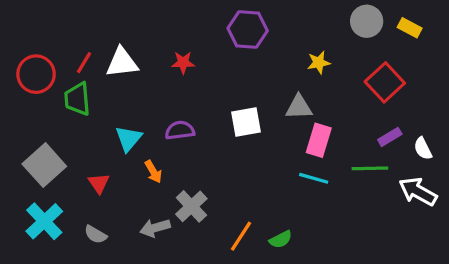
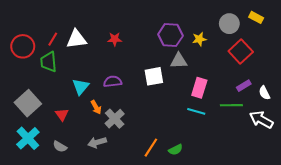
gray circle: (367, 21) -> (229, 24), moved
purple hexagon: (248, 29) -> (170, 35), moved
gray triangle: (299, 107) -> (179, 61), moved
gray cross: (191, 206) -> (115, 119), moved

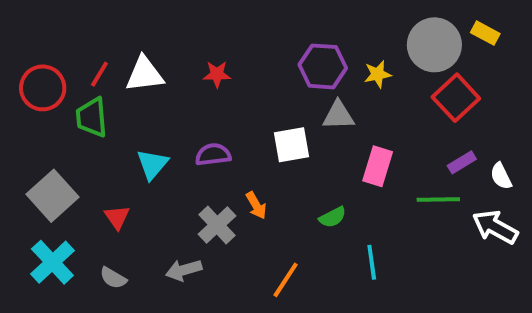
gray circle: (229, 24) -> (434, 45), size x1.4
orange arrow: (96, 107) -> (256, 205), moved
cyan line: (196, 111) -> (372, 262), moved, turned 66
green semicircle: (176, 150) -> (333, 217), moved

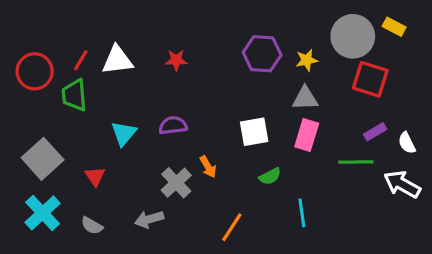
red square: (456, 98) -> (370, 79), turned -30
gray triangle: (338, 115) -> (305, 98), moved
white square: (291, 145) -> (254, 132), moved

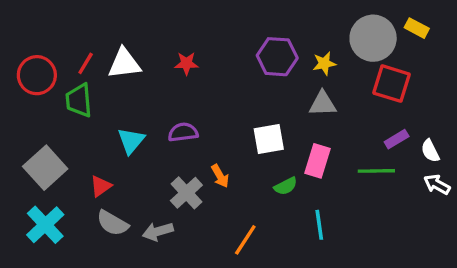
pink rectangle: (307, 135) -> (318, 161), moved
red triangle: (95, 176) -> (101, 186), turned 30
white arrow: (402, 184) -> (437, 184), moved, size x0.7
gray semicircle: (92, 226) -> (112, 223), moved, size x1.4

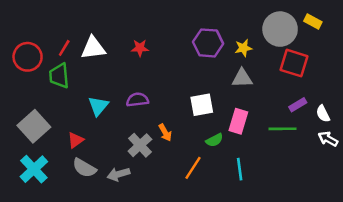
orange line: (245, 240) -> (193, 168), moved

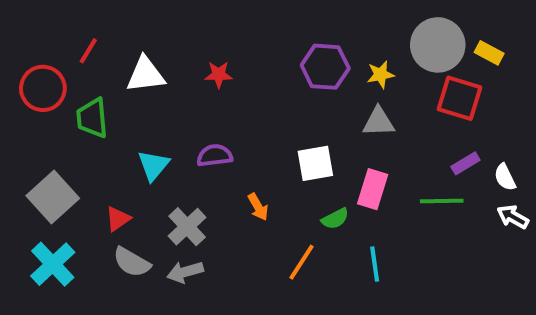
yellow rectangle: (313, 21) -> (489, 53), moved
red line: (64, 48) -> (88, 51), moved
gray cross: (140, 145) -> (187, 227), moved

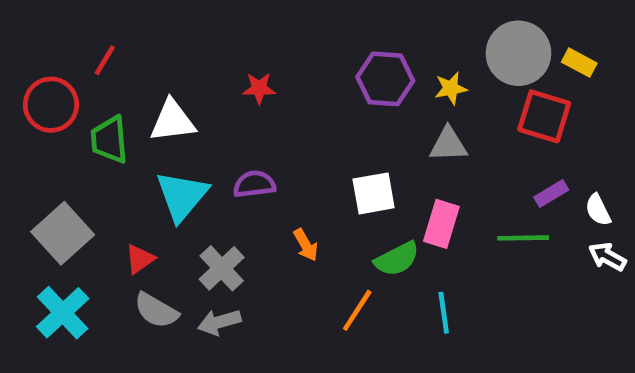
white triangle: (146, 75) -> (173, 121), moved
cyan triangle: (153, 165) -> (182, 196), size x1.4
green semicircle: (335, 219) -> (397, 259), size x1.4

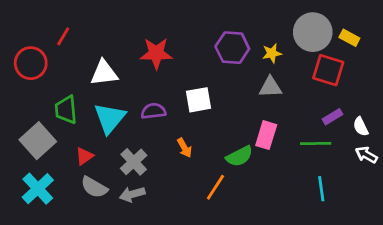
red star: (259, 88) -> (156, 53), size x1.6
green trapezoid: (109, 140) -> (66, 110), moved
white square: (374, 193) -> (199, 100), moved
cyan line: (444, 313) -> (321, 189), moved

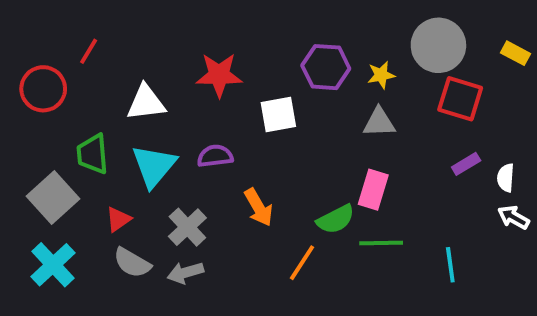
yellow rectangle: (349, 38) -> (515, 53), moved
white square: (199, 100) -> (278, 115), moved
white semicircle: (361, 127) -> (506, 178), turned 30
green line: (316, 144) -> (381, 243), moved
orange arrow: (184, 148) -> (259, 207), size x1.4

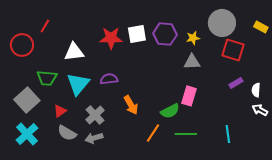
white square: (278, 115) -> (137, 34), moved
green trapezoid: (93, 154) -> (47, 78), turned -80
green line: (381, 243) -> (186, 134), moved

